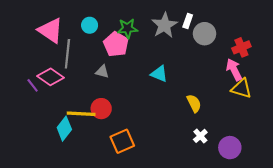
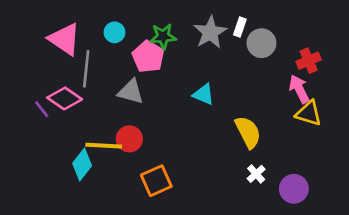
gray triangle: (102, 72) -> (131, 92), size x1.5
yellow semicircle: (194, 103) -> (248, 132), size x1.4

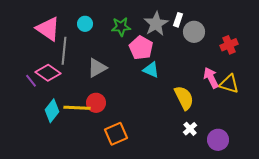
pink pentagon: (148, 57) -> (141, 48), moved
pink arrow: (299, 89) -> (211, 78), moved
gray triangle: (131, 92) -> (97, 68), turned -45
cyan diamond: (82, 165) -> (52, 111), moved

